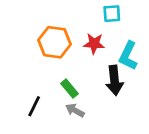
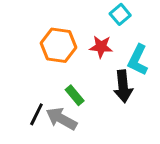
cyan square: (112, 14) -> (120, 14), turned -36
gray arrow: (75, 110) -> (61, 119), moved, size x1.5

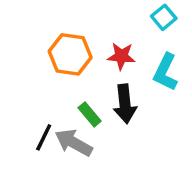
cyan square: (120, 14) -> (164, 17), moved
black arrow: (123, 86) -> (125, 104), moved

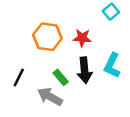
cyan L-shape: (165, 72) -> (112, 65), moved
black line: (44, 137) -> (19, 77), moved

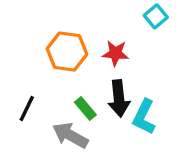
cyan L-shape: (112, 65) -> (144, 117), moved

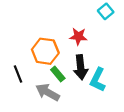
orange hexagon: (67, 52) -> (45, 51), moved
black line: (27, 108) -> (18, 74), turned -48

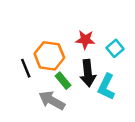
cyan square: (106, 11) -> (115, 48), moved
black line: (18, 74) -> (26, 68), moved

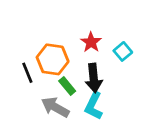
red star: (85, 40) -> (91, 42), turned 30
cyan L-shape: (106, 87) -> (94, 106), moved

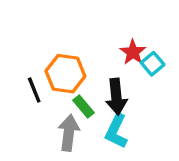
red star: (91, 42) -> (133, 52), moved
gray arrow: (55, 107) -> (69, 133), turned 68

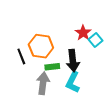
green rectangle: (83, 106) -> (52, 67), turned -56

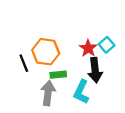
red star: (83, 33) -> (88, 48), moved
black arrow: (73, 61) -> (95, 70), moved

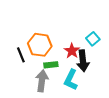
red star: (88, 48) -> (72, 51), moved

